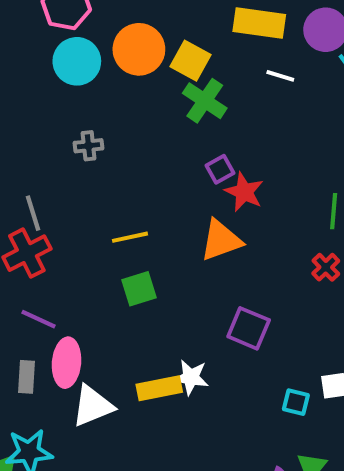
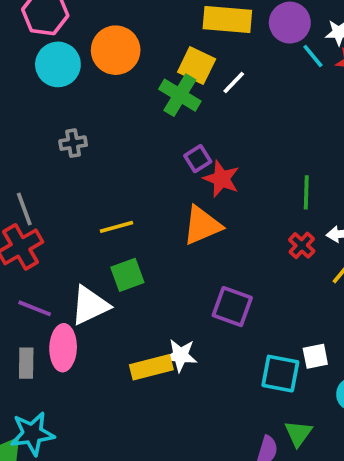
yellow square: (191, 61) -> (197, 66), moved
white line: (280, 76) -> (234, 83), moved, turned -60
cyan square: (296, 402) -> (280, 374), size x1.5
white triangle: (93, 406) -> (90, 305), moved

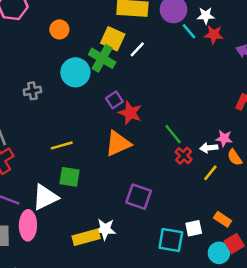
orange circle: (116, 50) -> (59, 29), size x0.6
cyan circle: (58, 64) -> (75, 72), moved
green line: (306, 192) -> (173, 134), moved, turned -40
green square: (127, 275) -> (69, 177), turned 30

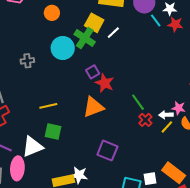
yellow line: (210, 173) -> (167, 127), moved
orange rectangle: (223, 219) -> (174, 173), size x1.6

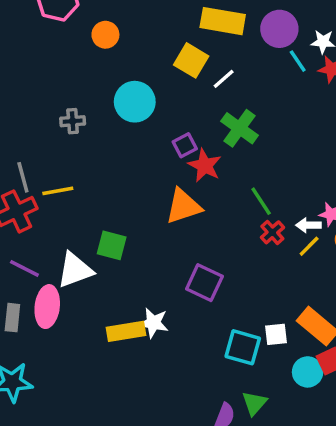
orange circle: (52, 13) -> (105, 35), moved
green cross: (85, 38) -> (240, 128), moved
yellow line: (48, 106) -> (58, 191), moved

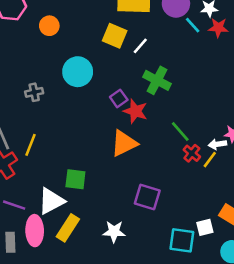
yellow line: (58, 191) -> (31, 145), turned -50
yellow line: (309, 246) -> (210, 160), moved
yellow rectangle: (126, 331) -> (68, 228), moved, turned -40

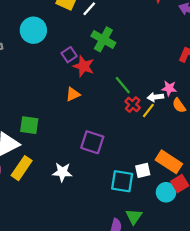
orange triangle: (124, 143) -> (73, 94), size x0.6

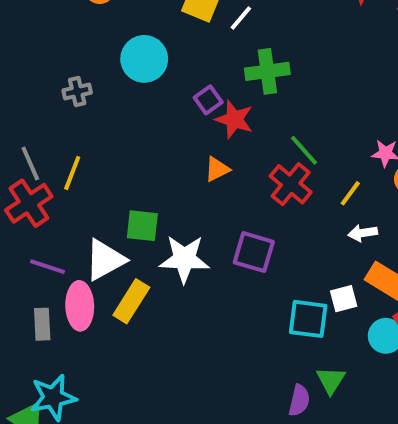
green cross: (103, 39) -> (267, 71), turned -35
white arrow: (155, 97) -> (363, 233), moved
red cross: (133, 105) -> (291, 184), moved, size x1.5
white star: (62, 172) -> (184, 259), moved, size x1.4

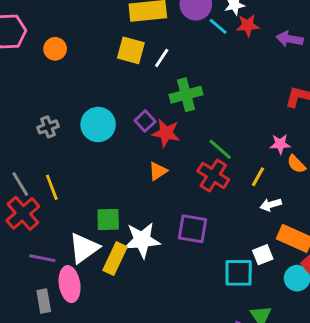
cyan circle: (144, 59) -> (98, 124), moved
yellow line: (72, 173) -> (52, 187), turned -35
yellow rectangle: (131, 301) -> (115, 259), moved

